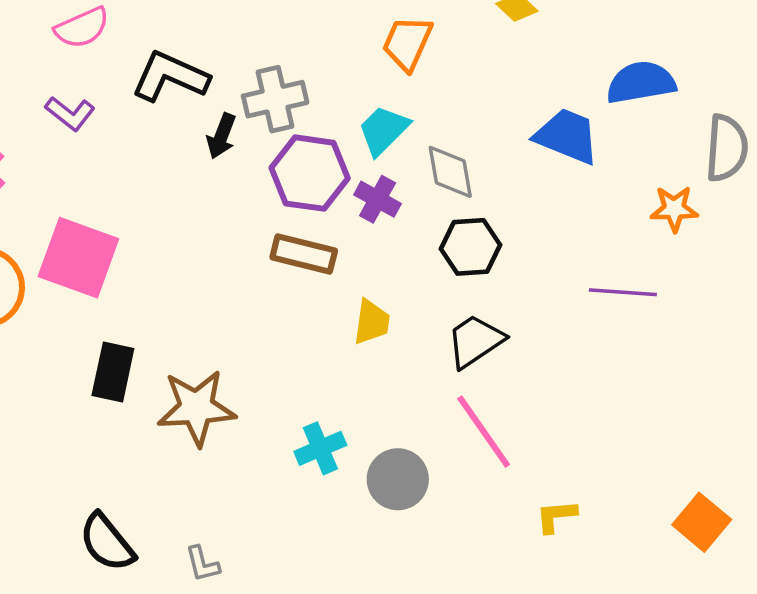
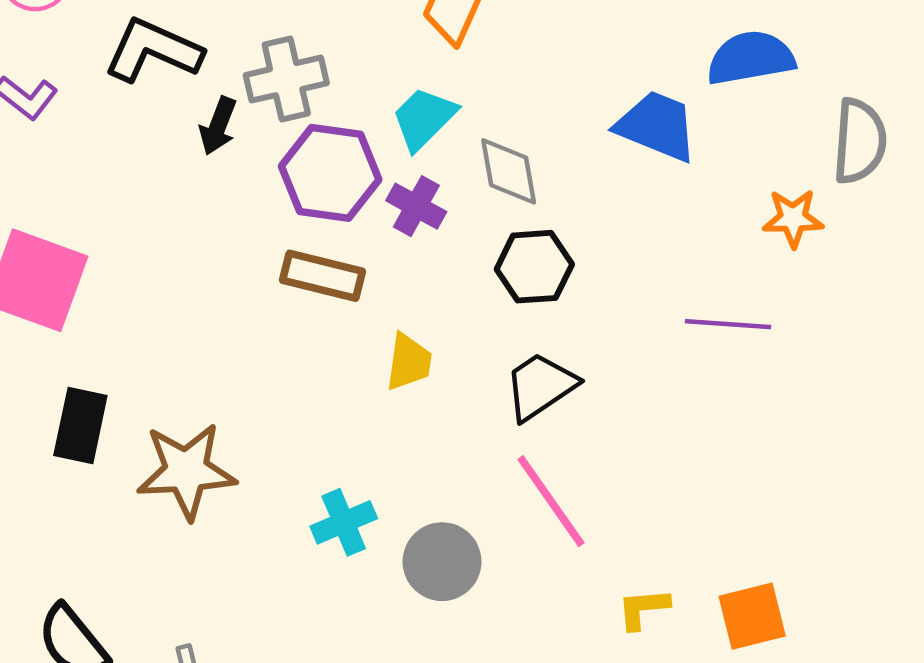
orange square: (702, 522) -> (752, 616), moved, turned 36

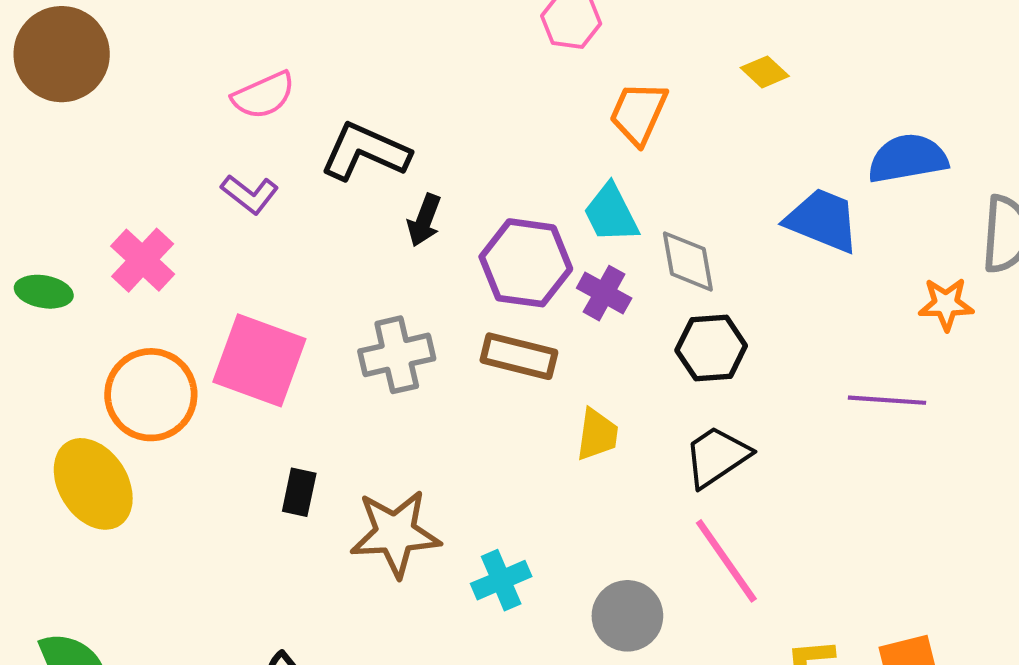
gray cross: (286, 79) -> (397, 355), moved
cyan trapezoid: (424, 118) -> (611, 213), turned -72
black rectangle: (80, 426) -> (299, 492), size x0.7
cyan cross: (344, 522) -> (501, 580), moved

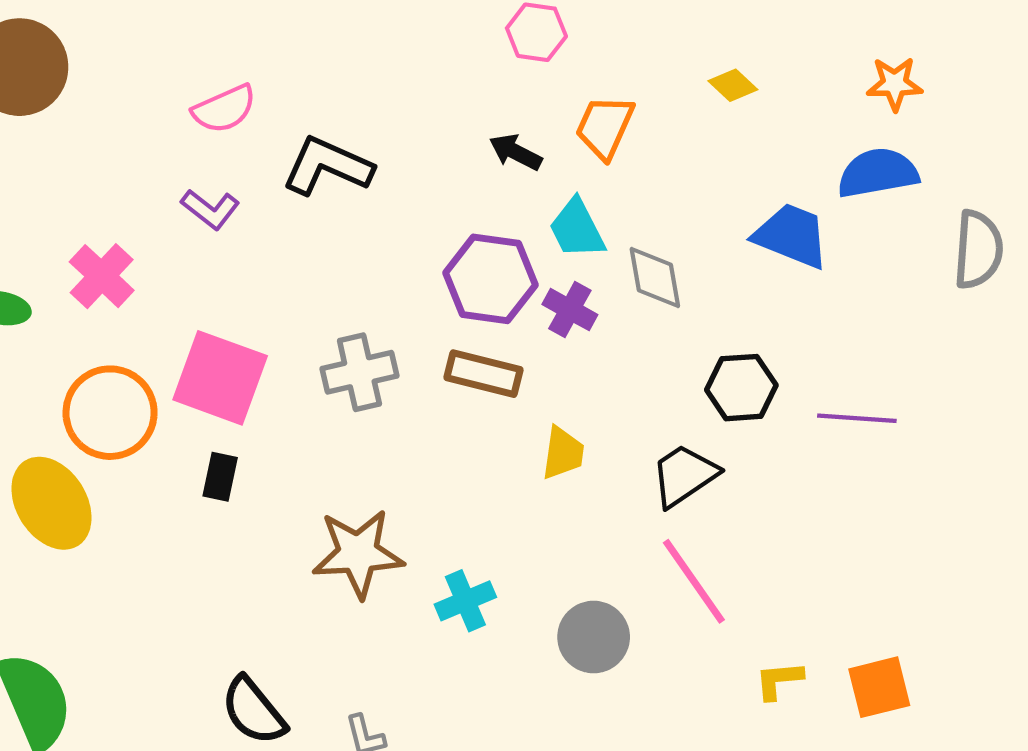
black arrow: (424, 220) -> (516, 152), moved, turned 96
orange star: (946, 304) -> (895, 84), moved
black hexagon: (711, 348) -> (741, 388), moved
black rectangle: (299, 492) -> (220, 477), moved

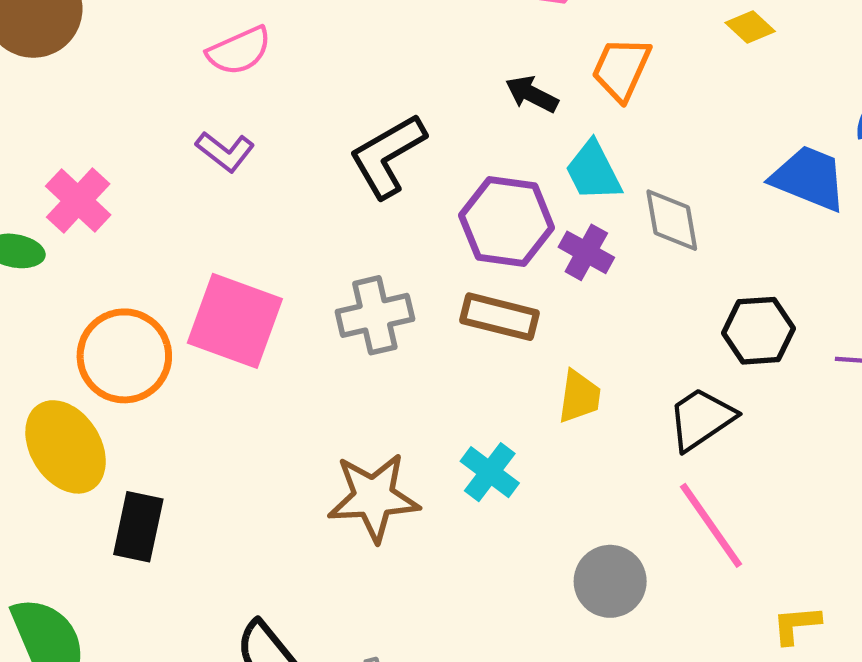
black L-shape: (327, 166) -> (388, 156), moved, turned -54
pink cross: (102, 276) -> (78, 201), moved
black rectangle: (220, 477) -> (138, 527), moved, size x1.4
cyan cross: (465, 601) -> (490, 472), moved, turned -30

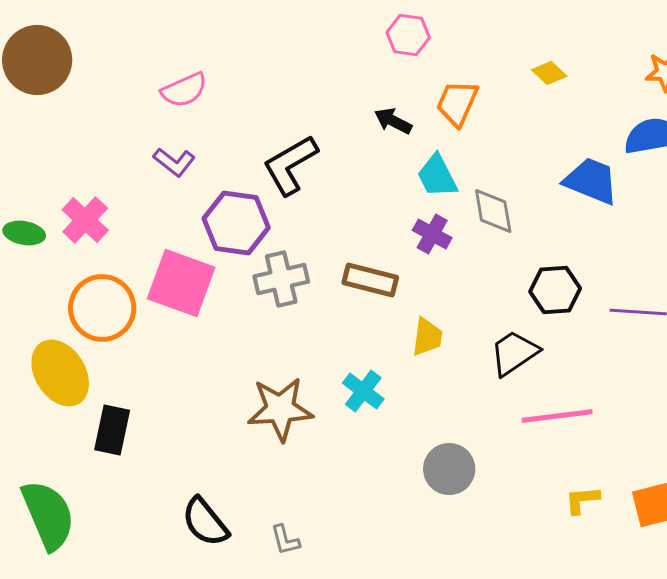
pink cross: (78, 201) -> (85, 220), moved
purple hexagon: (507, 222) -> (236, 223), moved
pink line: (711, 525) -> (557, 416), moved, turned -62

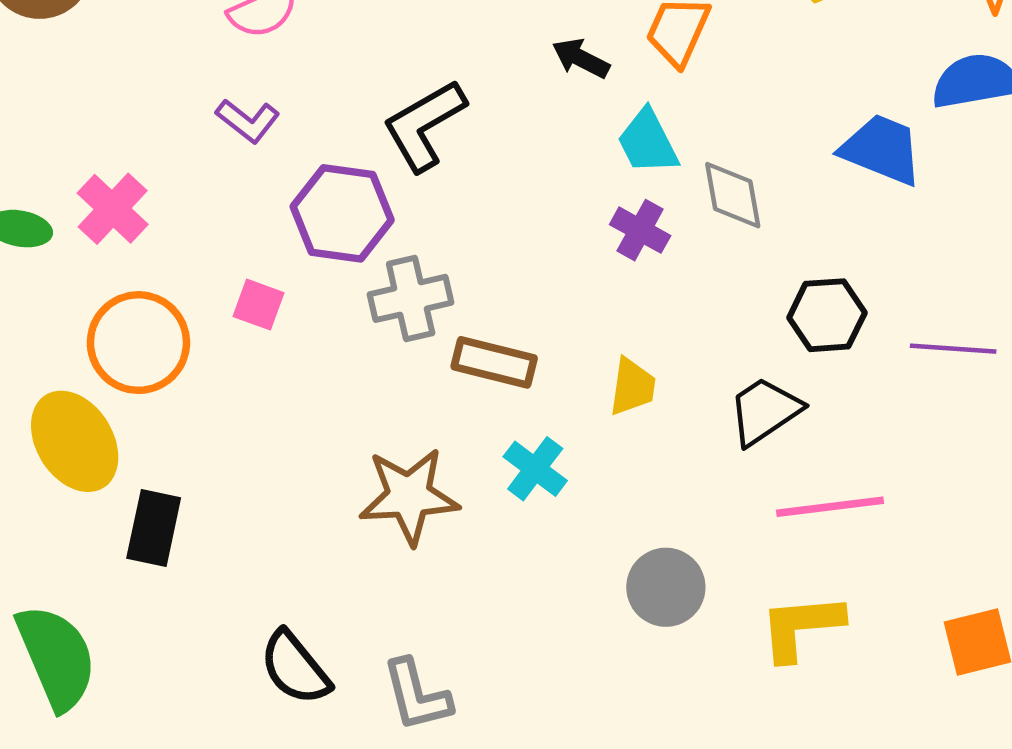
brown rectangle: (370, 280) -> (494, 362), moved
pink square: (181, 283) -> (259, 305), size x0.5
yellow L-shape: (582, 500) -> (801, 627), moved, size x1.6
gray L-shape: (285, 540) -> (417, 695), size x1.6

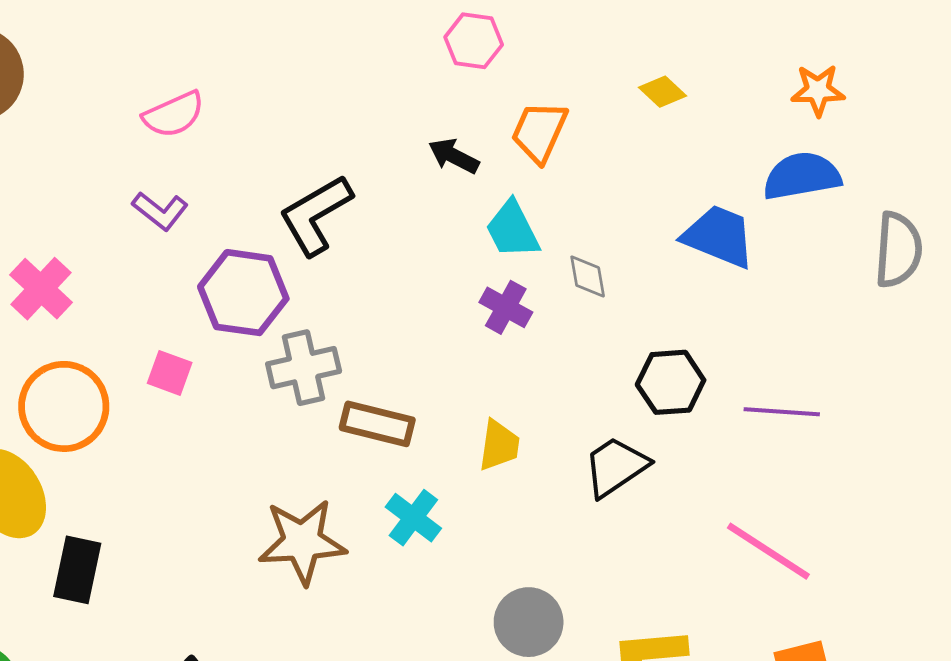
gray diamond: (733, 195) -> (588, 277), size x0.7
pink line: (830, 507) -> (768, 551), moved, turned 40

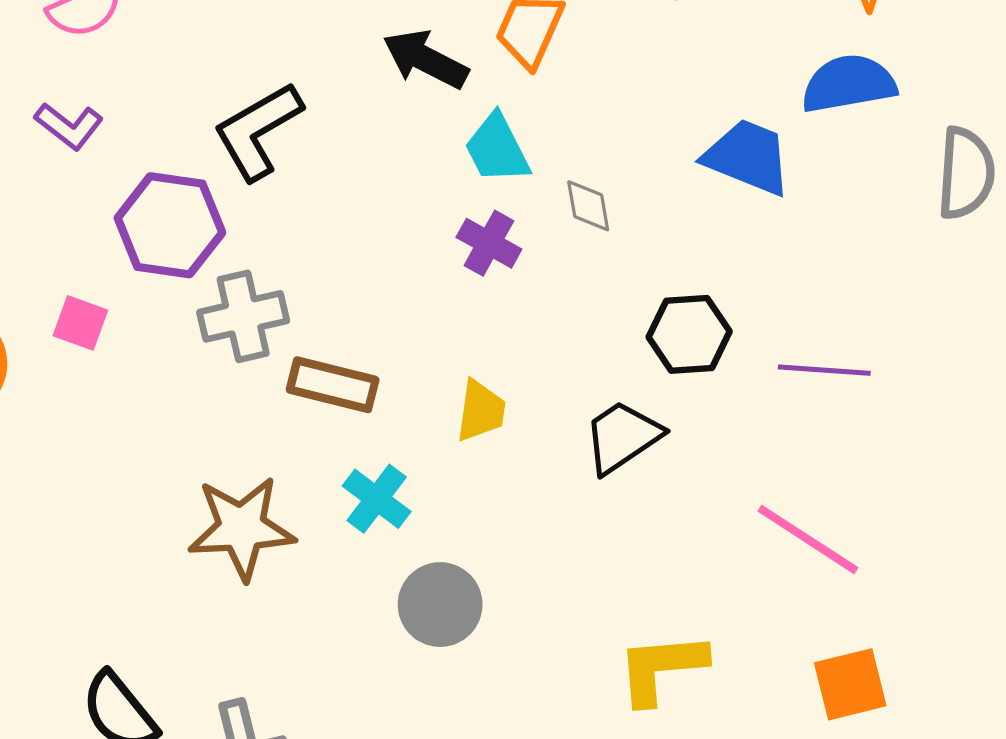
black arrow: (454, 156) -> (425, 59), size x1.4
gray circle: (529, 622) -> (440, 605), moved

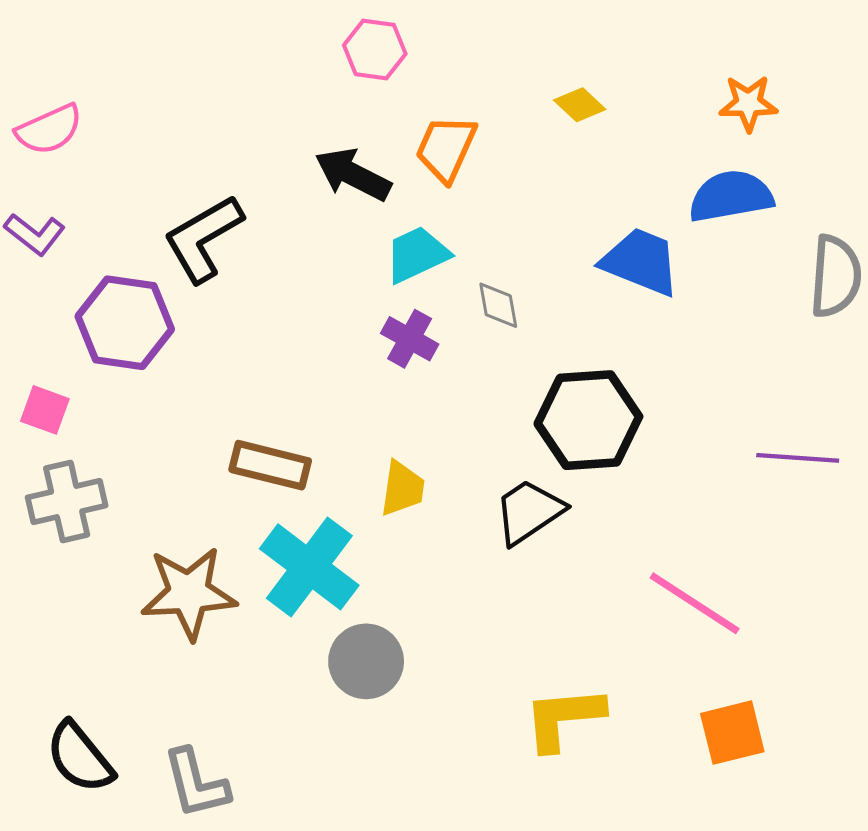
cyan trapezoid: (497, 149) -> (417, 254), turned 92
gray cross: (243, 316) -> (67, 501), moved
black hexagon: (689, 334) -> (588, 420), size x1.4
purple line: (824, 370) -> (798, 458), moved
cyan cross: (377, 499) -> (309, 567), size x1.6

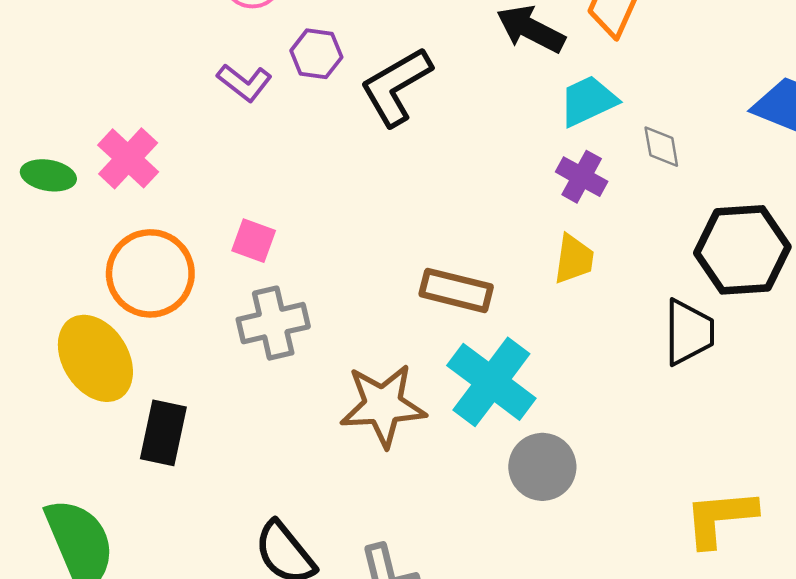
purple hexagon: (125, 323) -> (316, 54), moved, size x0.6
yellow trapezoid: (402, 488) -> (574, 259), moved
black trapezoid: (529, 512) -> (689, 332), turned 124

